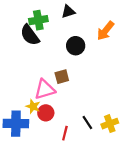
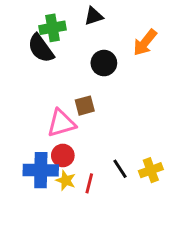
yellow star: (33, 106) -> (66, 180), moved
blue cross: (16, 124) -> (41, 170), moved

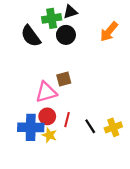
green cross: (53, 28) -> (52, 18), moved
black circle: (104, 63) -> (66, 35), moved
red line: (89, 183) -> (67, 120), moved

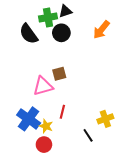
red circle: (47, 116) -> (44, 145), moved
black line: (90, 126) -> (88, 135), moved
blue cross: (31, 127) -> (29, 119), turned 35

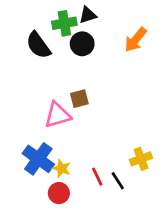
red line: (62, 112) -> (97, 177), moved, turned -40

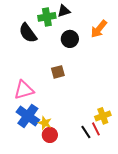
black circle: (82, 44) -> (70, 39), moved
pink triangle: (58, 115) -> (24, 90), moved
red line: (97, 177) -> (96, 129), moved
red circle: (59, 193) -> (50, 135), moved

